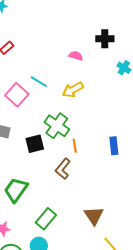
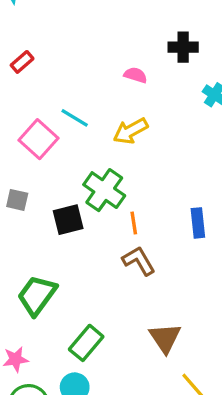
brown L-shape: (63, 169) -> (139, 261), moved, turned 110

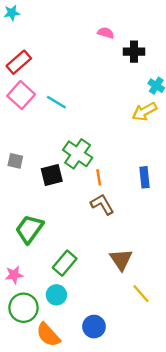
red rectangle: (22, 62) -> (19, 62), size x1.5
pink semicircle: (135, 75) -> (106, 33), moved
yellow arrow: (131, 131) -> (145, 112), moved
pink square: (39, 139) -> (21, 95), moved

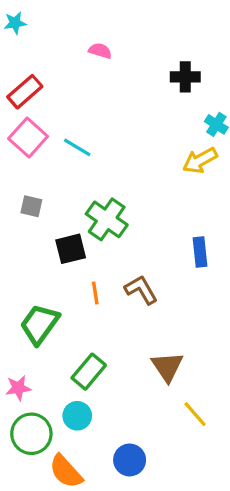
pink semicircle: (106, 33) -> (100, 51), moved
gray square: (15, 161) -> (31, 206), moved
orange line: (99, 177) -> (95, 293), moved

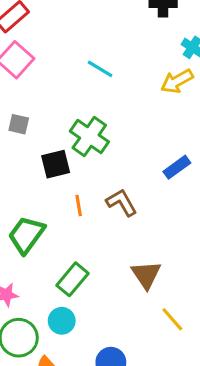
cyan line: (77, 147) -> (100, 69), moved
blue rectangle: (200, 252) -> (177, 167), turned 60

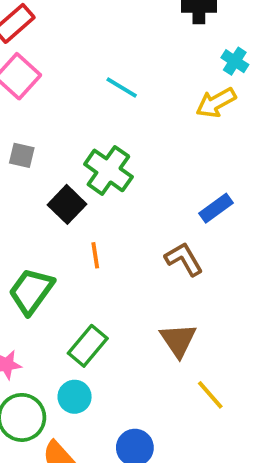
black square: (56, 164) -> (67, 204), turned -32
brown L-shape: (122, 203) -> (184, 259), moved

